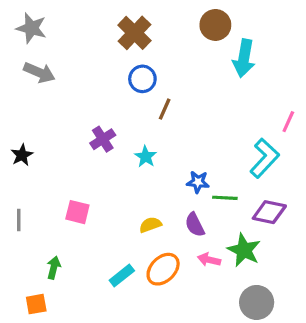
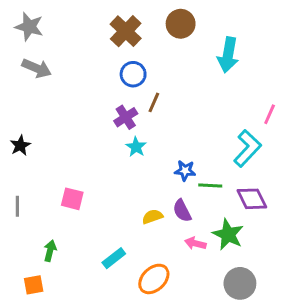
brown circle: (215, 25) -> (181, 24), moved
purple cross: (103, 139) -> (126, 117), moved
purple diamond: (269, 212) -> (252, 199), turned 52
yellow semicircle: (150, 225) -> (152, 217), moved
orange ellipse: (163, 269) -> (154, 279), moved

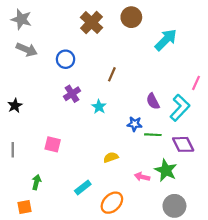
cyan arrow: (228, 55) -> (166, 40), turned -145
blue circle: (133, 74) -> (66, 59), moved
purple cross: (126, 117) -> (72, 94), moved
purple semicircle: (182, 211) -> (153, 101), moved

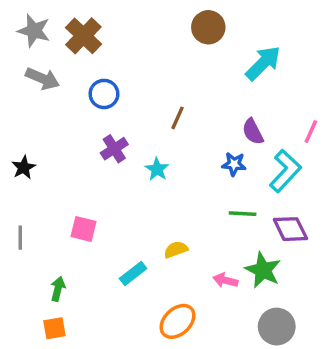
brown cross: (91, 23) -> (83, 36), moved
purple semicircle: (153, 101) -> (253, 132), moved
blue star: (135, 124) -> (234, 164), moved
cyan rectangle: (83, 188) -> (133, 274), moved
orange square: (25, 207) -> (54, 328), moved

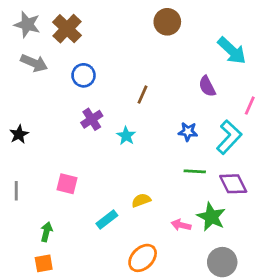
cyan arrow: (263, 63) -> (232, 51), moved, turned 88
purple semicircle: (253, 132) -> (207, 86), moved

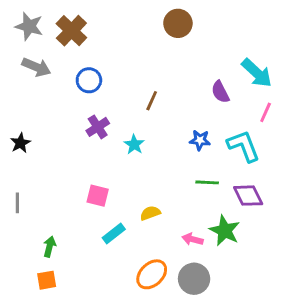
cyan arrow: (232, 51) -> (257, 73), moved
cyan L-shape: (229, 137) -> (244, 146), turned -64
pink square: (67, 184) -> (98, 196), moved
gray circle: (222, 262) -> (194, 279), moved

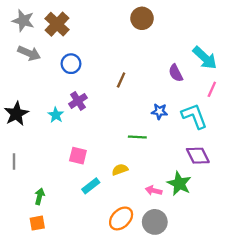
black star: (20, 143) -> (16, 114), size x1.5
cyan star: (134, 144) -> (56, 115), moved
green line: (207, 182) -> (137, 137), moved

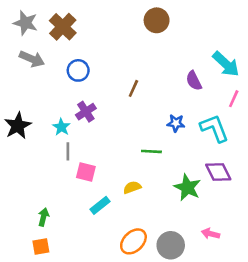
gray line: (14, 161) -> (68, 151), moved
green star: (179, 184) -> (187, 187), moved
pink arrow: (154, 191) -> (211, 234), moved

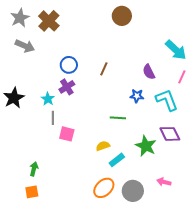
gray star: (25, 23) -> (20, 18), turned 30
blue circle: (78, 70) -> (69, 65), moved
purple semicircle: (194, 81) -> (149, 72), moved
cyan rectangle: (100, 205) -> (117, 160), moved

